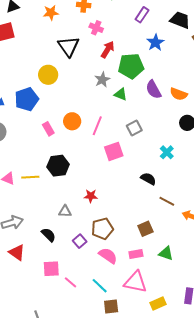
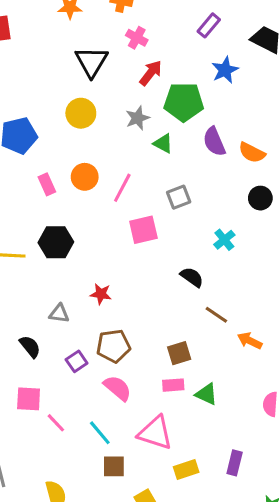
yellow circle: (48, 75) -> (81, 113), moved
pink rectangle: (136, 254) -> (173, 385), moved

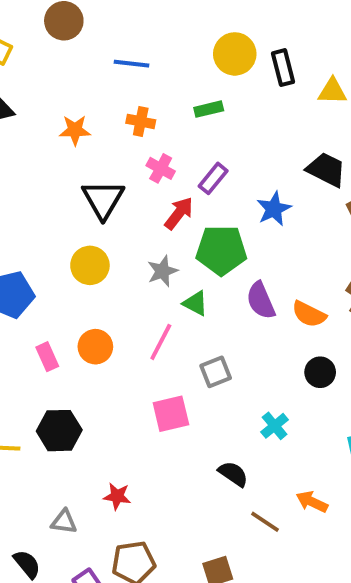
purple rectangle: (209, 25) -> (213, 178), moved
pink line: (122, 188) -> (161, 342), moved
orange arrow: (250, 341) -> (312, 502), moved

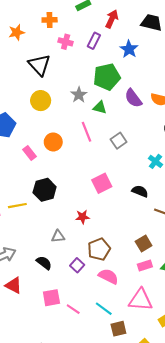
red arrow: (179, 213) -> (112, 19), moved
pink line: (161, 342) -> (87, 132), turned -36
pink square: (171, 414) -> (102, 183), moved

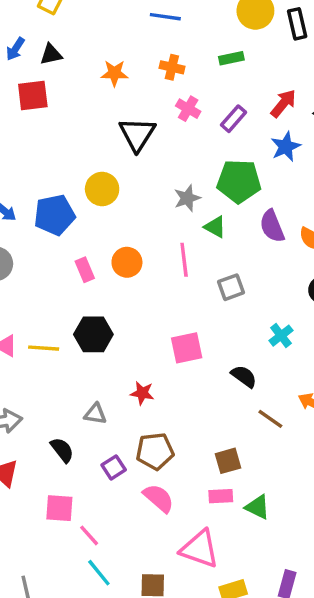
red arrow: (112, 19) -> (283, 103), moved
yellow circle: (41, 101) -> (102, 189), moved
cyan line: (104, 309) -> (99, 573), moved

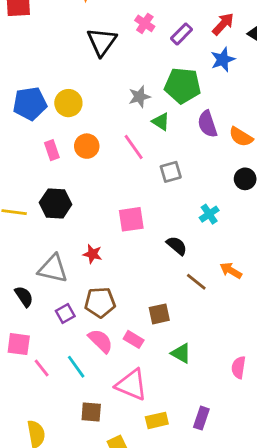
yellow circle: (102, 189) -> (68, 103), moved
pink line: (184, 260) -> (134, 147), turned -32
gray triangle: (95, 414) -> (53, 269), size x1.6
pink rectangle: (221, 496) -> (134, 339), moved, turned 30
cyan line: (99, 573) -> (76, 367), moved

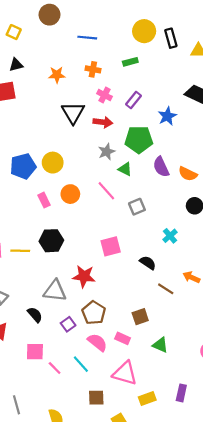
red arrow: (223, 24) -> (103, 122), moved, turned 60
red star: (93, 254) -> (84, 276), size x1.5
brown pentagon: (100, 302) -> (94, 313), turned -30

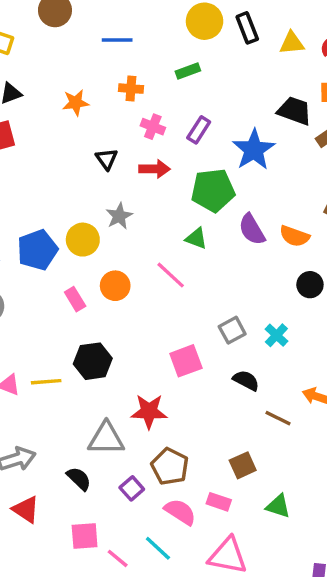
black triangle: (73, 113) -> (107, 159), size x0.6
blue star: (167, 116) -> (254, 150), size x1.4
gray star: (107, 152) -> (119, 216), moved
gray square: (137, 207) -> (232, 330), moved

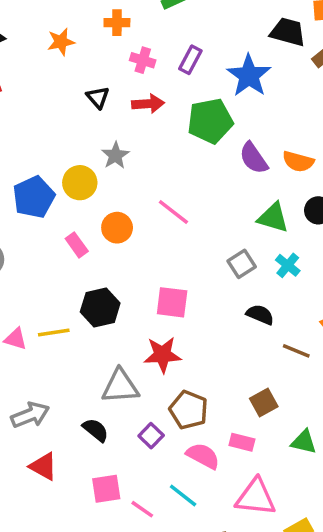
green triangle: (196, 238) -> (273, 218), moved, size x1.4
pink square: (186, 361) -> (172, 302), moved, turned 32

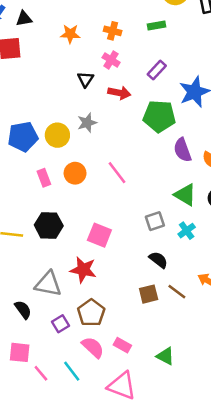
pink cross: (143, 60) -> (111, 60), moved
brown square: (264, 403) -> (149, 294), moved

